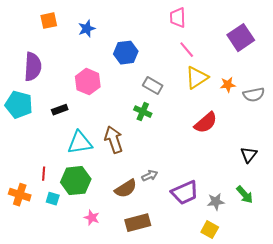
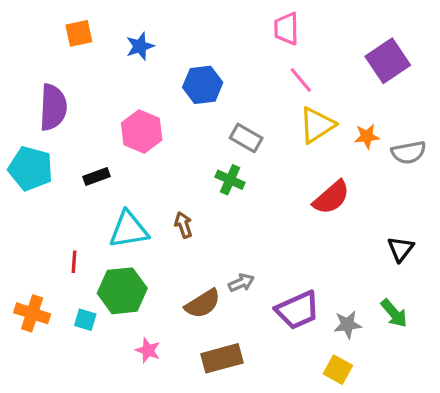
brown arrow: (114, 140) -> (183, 225), size x0.6
red line: (44, 174) -> (74, 262), moved

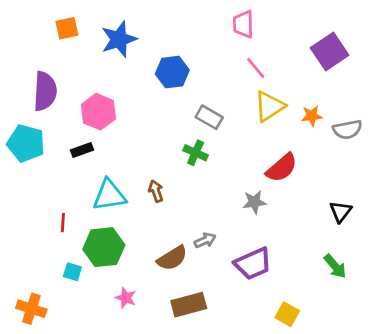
blue star: (140, 46) -> (119, 39), size x1.5
pink hexagon: (142, 132) -> (98, 112), moved
orange cross: (32, 313) -> (31, 309), moved
gray star: (347, 325) -> (254, 202), moved

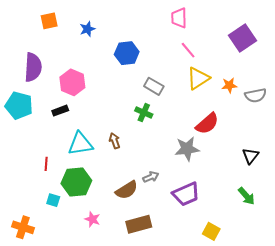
blue star: (119, 39) -> (87, 29), size x0.6
gray star: (254, 202) -> (187, 149), size x1.4

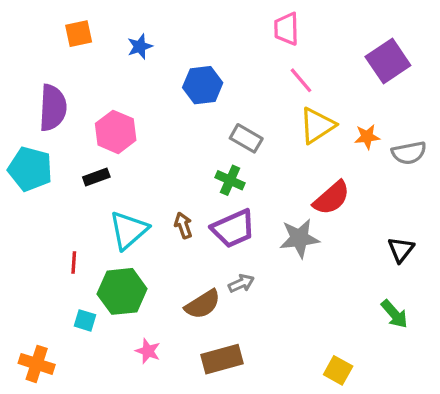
cyan triangle: (80, 144) -> (129, 230), turned -32
purple trapezoid: (186, 194) -> (233, 229), moved

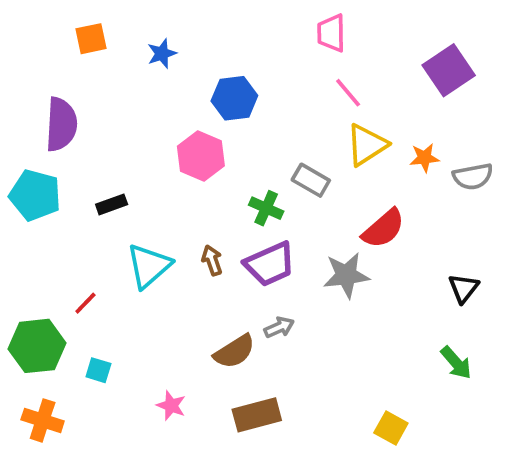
pink hexagon: (116, 132) -> (201, 156), moved
gray rectangle: (246, 138) -> (311, 180), moved
red line: (74, 262) -> (85, 303), turned 40
green hexagon: (122, 291) -> (37, 346), moved

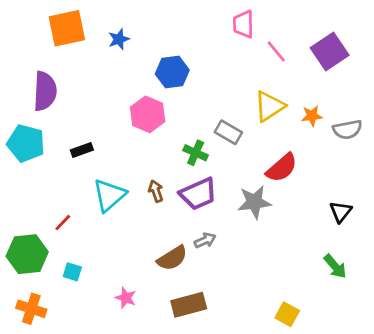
orange square: (91, 39) -> (67, 28), size x1.6
pink line: (348, 93) -> (276, 51), moved

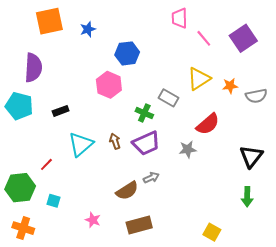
gray star: (254, 202) -> (188, 149), size x0.7
black triangle: (341, 212) -> (251, 156), size x1.4
green arrow: (335, 266) -> (247, 197), turned 42

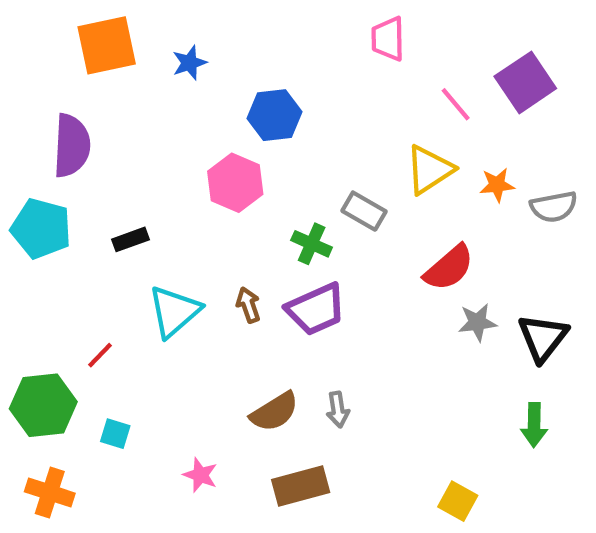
pink line: (204, 38) -> (456, 104), moved
gray star: (188, 149) -> (477, 322), moved
gray arrow: (151, 178) -> (338, 410), moved, turned 105

